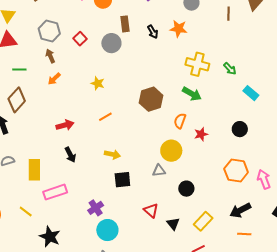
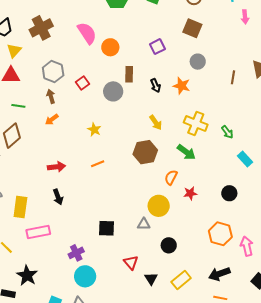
yellow arrow: (112, 154) -> (156, 123), moved, turned 35

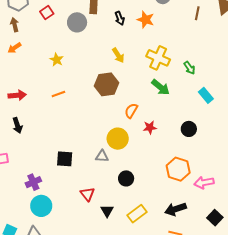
green arrow: (186, 152) -> (160, 87), moved
pink arrow: (247, 246) -> (204, 183), turned -90

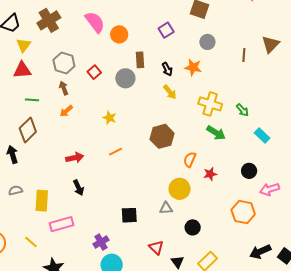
yellow arrow: (118, 55) -> (170, 92), moved
pink arrow: (204, 183) -> (270, 189), moved
black arrow: (176, 209) -> (260, 252), moved

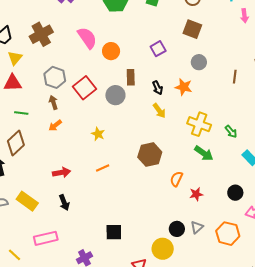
red square: (94, 72) -> (85, 88), size x1.6
yellow circle: (180, 189) -> (163, 249), moved
yellow rectangle: (42, 201) -> (27, 201), moved, turned -60
gray triangle: (166, 208) -> (197, 227), moved, turned -40
black circle: (193, 227) -> (177, 229), moved

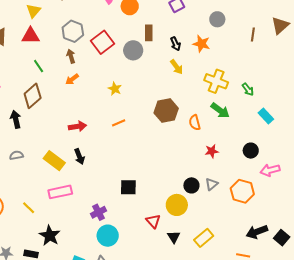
green line: (21, 113) -> (39, 66), turned 48
orange semicircle: (176, 179) -> (195, 123), moved, turned -42
yellow rectangle: (27, 201) -> (54, 161), moved

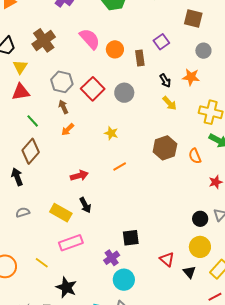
brown rectangle: (149, 33) -> (140, 58), moved
black square: (128, 187) -> (131, 238), moved
yellow circle: (177, 205) -> (200, 247), moved

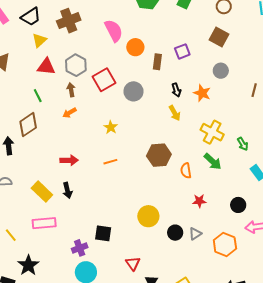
red triangle: (21, 92) -> (46, 67), moved
yellow circle: (200, 247) -> (148, 216), moved

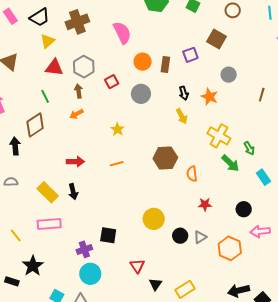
brown square: (219, 37) -> (217, 39), moved
orange circle: (135, 47) -> (143, 62), moved
red square: (104, 80) -> (112, 82), size x0.6
green arrow: (213, 162) -> (230, 163), moved

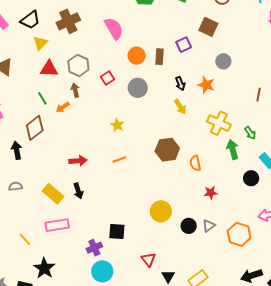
brown line: (262, 95) -> (259, 95), moved
orange arrow: (77, 114) -> (63, 107), moved
green arrow: (230, 163) -> (233, 149), turned -144
black circle: (244, 209) -> (251, 178), moved

